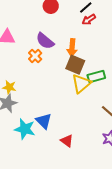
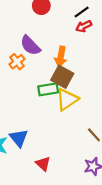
green rectangle: (96, 76) -> (48, 89), moved

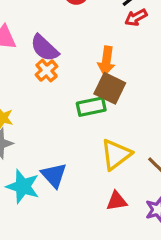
purple semicircle: (30, 45) -> (45, 48), moved
yellow triangle: (67, 99) -> (116, 154), moved
red triangle: (43, 164) -> (117, 201), moved, turned -49

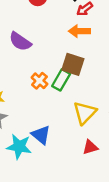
orange arrow: (106, 61) -> (79, 31), moved, turned 90
orange cross: (47, 71) -> (39, 81), moved
green rectangle: (91, 107) -> (61, 80), turned -40

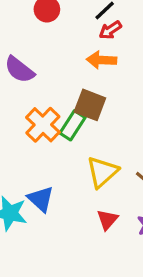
orange cross: (39, 81) -> (43, 125), size x1.5
red triangle: (90, 147) -> (107, 220), turned -35

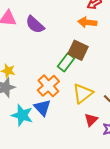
orange cross: (43, 125) -> (48, 86), moved
red triangle: (107, 220) -> (91, 120), moved

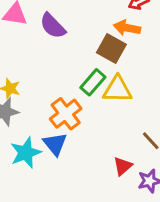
brown square: (78, 50) -> (111, 49), moved
yellow triangle: (83, 93) -> (117, 89), moved, turned 35
cyan star: (22, 115) -> (26, 153), turned 30

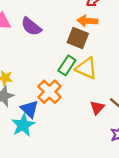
yellow triangle: (117, 89) -> (86, 68), turned 30
blue triangle: (55, 144) -> (30, 109), moved
red triangle: (123, 166) -> (97, 108), moved

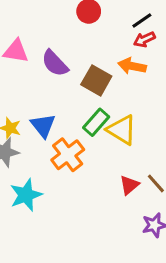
brown square: (78, 38) -> (96, 80), moved
blue triangle: (30, 109) -> (43, 126), moved

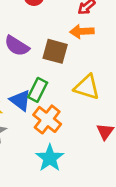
green rectangle: (96, 122) -> (38, 90), moved
cyan star: (26, 195) -> (50, 158), moved

